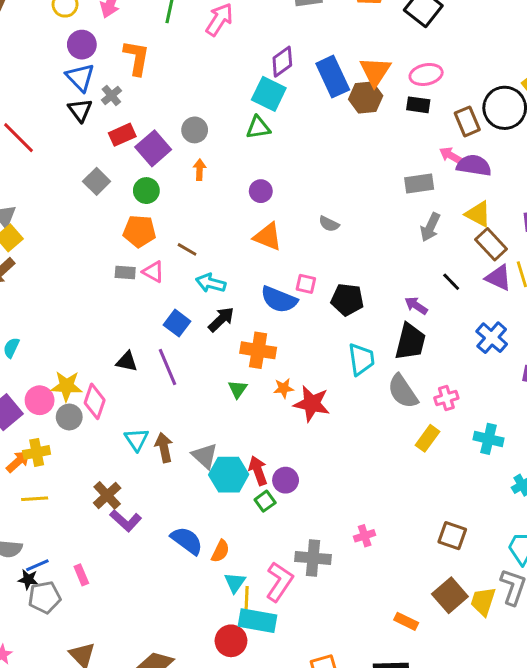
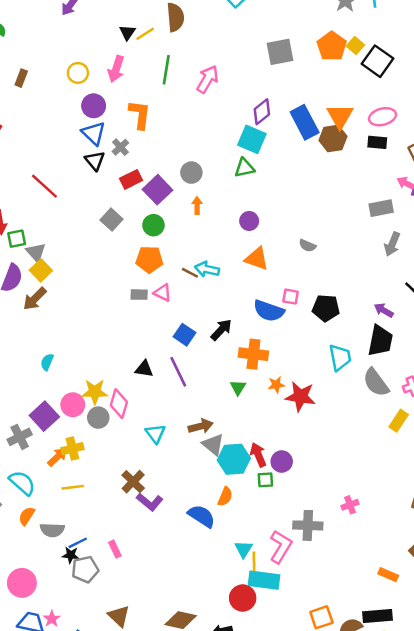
cyan arrow: (211, 283) -> (207, 269), moved
brown arrow: (164, 447) -> (201, 426), moved, turned 90
green square: (265, 501) -> (265, 480), turned 35
orange semicircle: (220, 551) -> (225, 497), moved

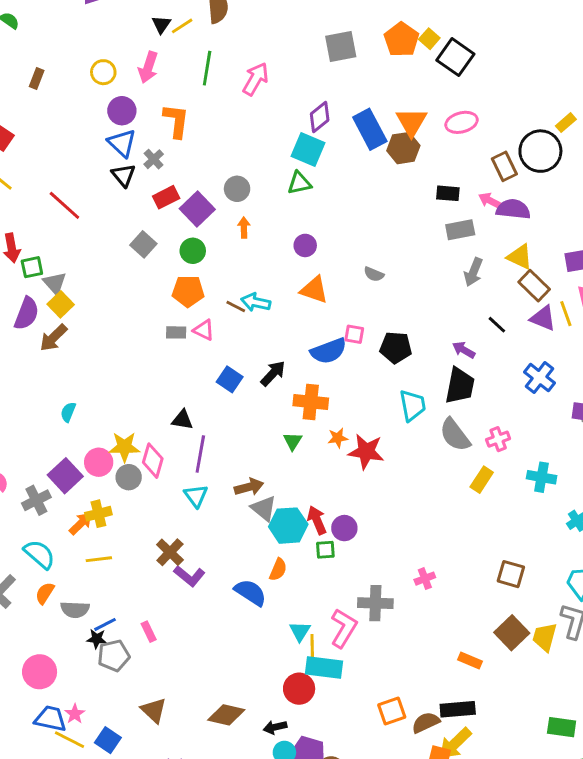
black rectangle: (377, 142) -> (448, 193), moved
blue semicircle: (269, 311) -> (329, 351), turned -40
purple line: (178, 372) -> (200, 454), moved, turned 36

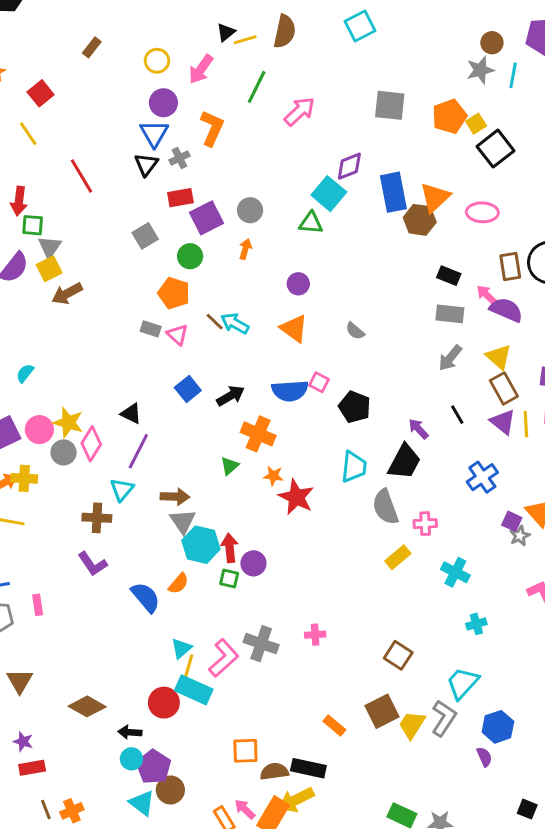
brown arrow: (53, 338) -> (67, 294), moved
brown cross: (170, 552) -> (97, 518), moved, turned 32

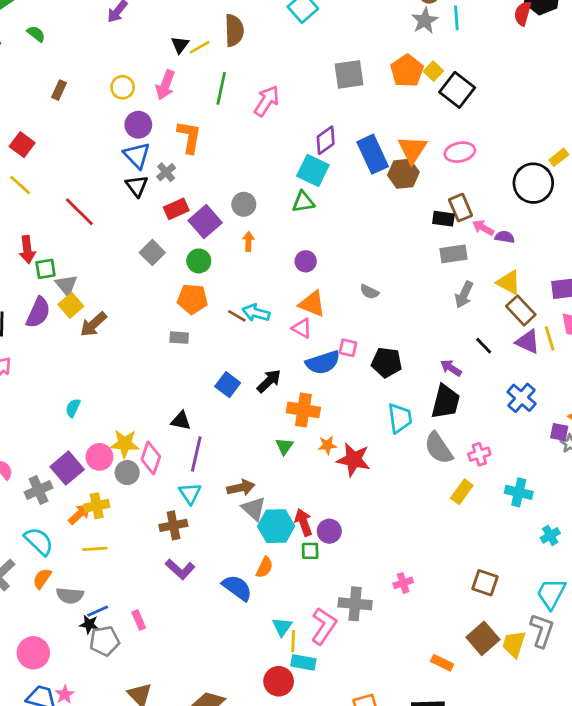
brown rectangle: (510, 267) -> (461, 208), moved
purple semicircle: (506, 310) -> (505, 237), size x0.6
pink triangle: (177, 335) -> (302, 328), moved
cyan rectangle: (194, 690) -> (303, 662), size x0.7

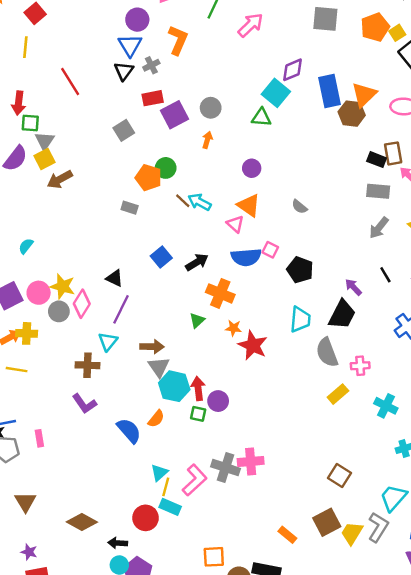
yellow line: (20, 185) -> (25, 47), turned 40
green circle: (199, 261) -> (166, 168), moved
pink cross: (403, 583) -> (251, 461), moved, size x1.5

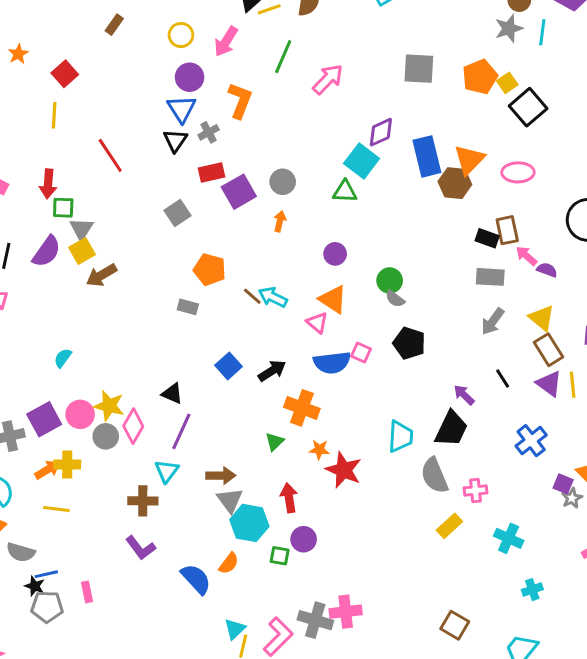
green circle: (166, 168) -> (390, 281), moved
black pentagon: (300, 270) -> (409, 343), moved
red arrow: (198, 388) -> (289, 498), moved

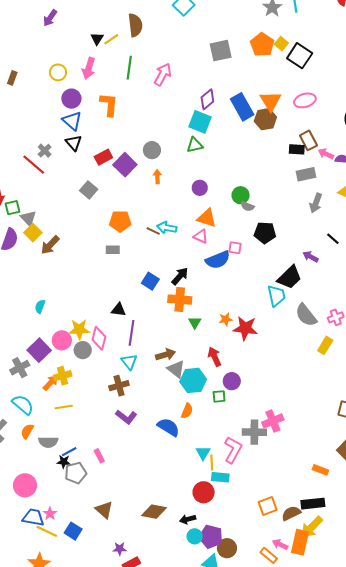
gray cross: (209, 132) -> (45, 151), moved
orange cross: (302, 408) -> (180, 300), moved
black trapezoid: (451, 429) -> (290, 277), moved, turned 36

